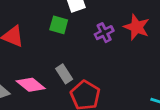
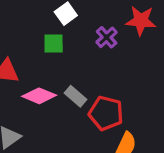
pink diamond: (31, 85) -> (39, 96), moved

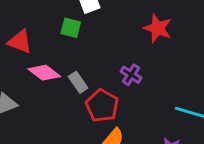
purple cross: (107, 37) -> (131, 75), moved, turned -30

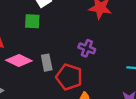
gray rectangle: (78, 82) -> (47, 63), turned 35

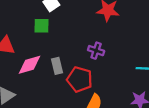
pink diamond: (19, 61) -> (30, 65), turned -40

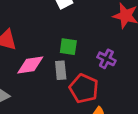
green square: (42, 26) -> (68, 47), moved

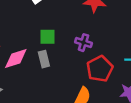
red pentagon: (84, 89) -> (100, 69), moved, turned 30

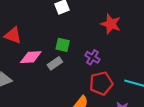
gray rectangle: (44, 59) -> (55, 63), turned 56

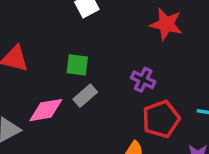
green square: (63, 45) -> (77, 65), moved
pink diamond: (31, 57) -> (46, 110), moved

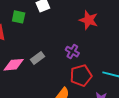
green square: (77, 65) -> (19, 17), moved

